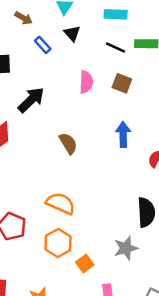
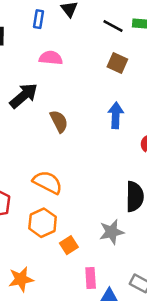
blue rectangle: (43, 45) -> (39, 19), turned 48
pink semicircle: (86, 82) -> (51, 58), moved, turned -90
black arrow: (31, 100) -> (24, 96), moved

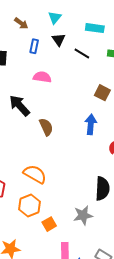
black line: (113, 26) -> (82, 53), moved
brown square: (117, 63) -> (102, 93), moved
black arrow: (24, 96) -> (20, 106), turned -95

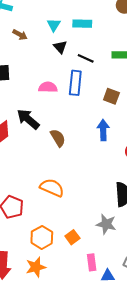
cyan rectangle: (95, 28) -> (82, 24), moved
blue rectangle: (34, 46) -> (75, 83), moved, size x1.6
orange hexagon: (29, 206) -> (42, 237), moved
gray star: (83, 215) -> (106, 224), turned 30

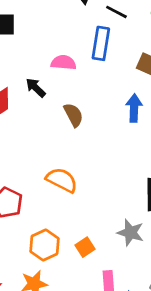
pink semicircle: (48, 87) -> (64, 63), moved
black arrow: (28, 119) -> (36, 88), size x0.7

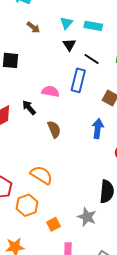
orange hexagon: (44, 245) -> (27, 205), moved

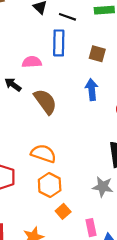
brown semicircle: (54, 129) -> (45, 102), size x1.4
orange hexagon: (27, 205) -> (50, 185), moved
orange square: (54, 224) -> (63, 211), moved

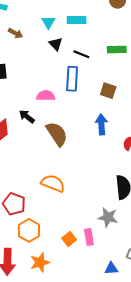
orange hexagon: (50, 185) -> (29, 230), moved
pink rectangle: (91, 228) -> (89, 237), moved

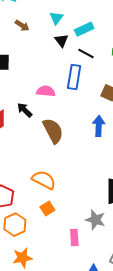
cyan rectangle: (77, 20) -> (84, 29), moved, turned -30
orange square: (69, 239) -> (47, 209), moved

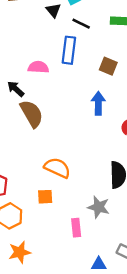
brown semicircle: (53, 131) -> (32, 114), moved
orange semicircle: (44, 180) -> (57, 168), moved
orange square: (47, 209) -> (45, 197), turned 32

